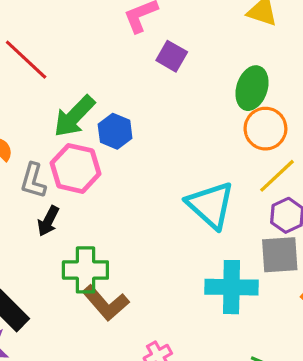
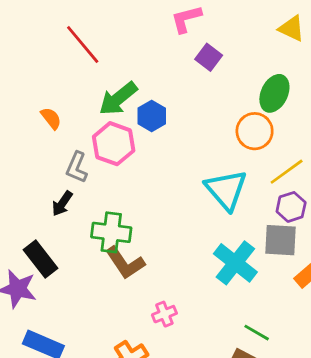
orange circle: (265, 129) -> (255, 131), moved
gray L-shape: (33, 181) -> (77, 167), moved
black arrow: (48, 221) -> (62, 204), moved
cyan cross: (231, 287) -> (235, 263), turned 30

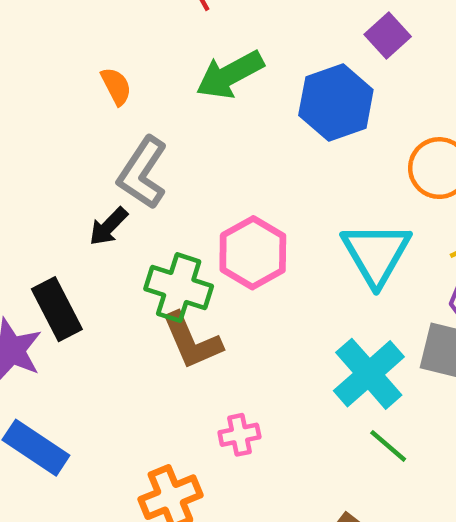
blue hexagon: (152, 116) -> (336, 103), moved, size x1.5
pink hexagon: (114, 144) -> (253, 253), moved
gray L-shape: (77, 167) -> (143, 173), size x1.4
green line: (257, 333) -> (388, 446), moved

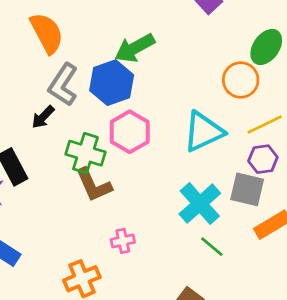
green arrow: (230, 75) -> (135, 48), moved
orange semicircle: (116, 86) -> (47, 33), size x1.8
blue hexagon: (336, 103) -> (112, 83), moved
cyan triangle: (376, 254) -> (203, 132), turned 36

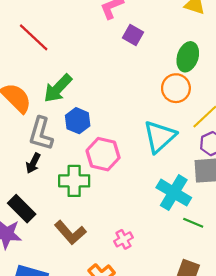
green arrow: (135, 48) -> (58, 88), moved
blue hexagon: (112, 83) -> (78, 121), size x0.7
brown L-shape: (94, 185) -> (70, 233), moved

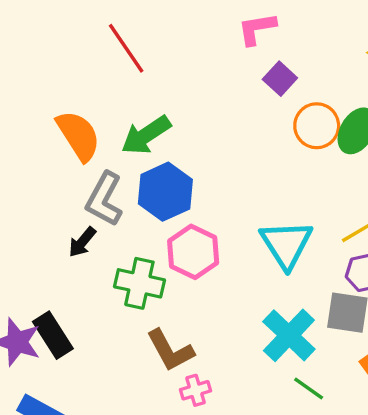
orange circle: (176, 88) -> (317, 126), moved
blue hexagon: (78, 121) -> (165, 192), size x1.4
cyan triangle: (160, 137) -> (286, 244), turned -33
black rectangle: (22, 209) -> (53, 335), moved
brown L-shape: (70, 233) -> (170, 350), moved

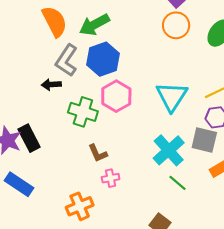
orange circle: (317, 126) -> (176, 25), moved
black arrow: (82, 242) -> (51, 85), turned 42
brown L-shape: (170, 350) -> (98, 153), size x0.7

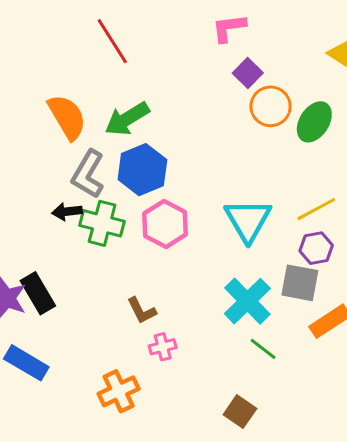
orange circle: (176, 25) -> (271, 106), moved
green cross: (83, 112) -> (102, 223), moved

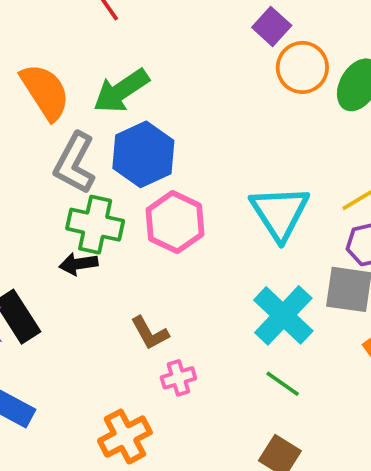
black arrow: (67, 212) -> (78, 264), moved
green line: (263, 349) -> (283, 384), moved

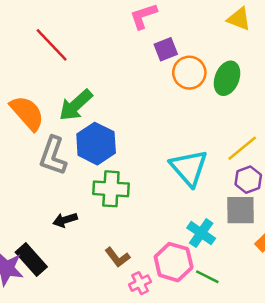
purple square: (272, 26) -> (166, 49), turned 35
pink hexagon: (175, 222) -> (174, 262), moved
green cross: (95, 225) -> (111, 189), moved
cyan cross: (283, 315) -> (201, 233), size x0.7

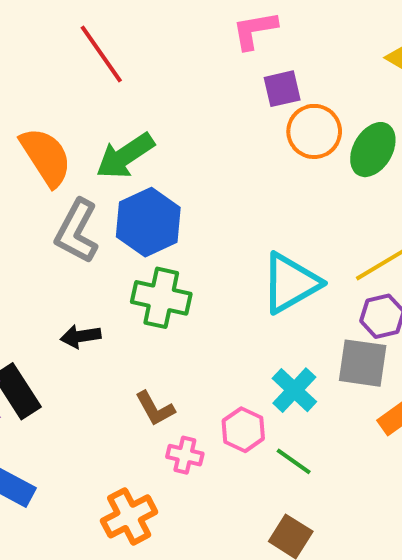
cyan triangle: (189, 168) -> (291, 283), turned 33
pink hexagon: (174, 262) -> (243, 430), size x0.7
pink cross: (140, 283) -> (185, 455), turned 30

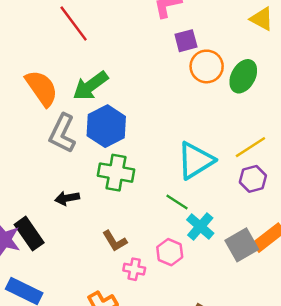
gray square: (363, 363) -> (242, 245), moved, turned -36
green line: (294, 461) -> (177, 202), moved

